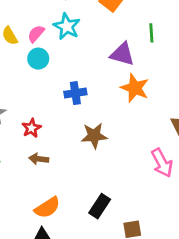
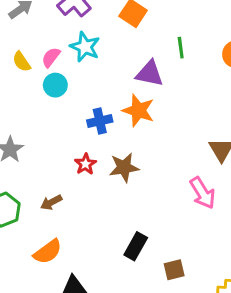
orange star: (135, 88) -> (138, 110), moved
red star: (31, 128) -> (85, 164), moved
brown arrow: (39, 159) -> (51, 202), moved, turned -30
orange semicircle: (47, 208) -> (48, 252), moved

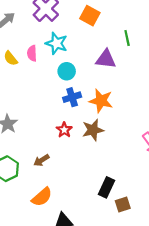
pink semicircle: (51, 57) -> (32, 53), turned -35
cyan circle: (55, 85) -> (67, 71), moved
orange star: (138, 110) -> (101, 101), moved
brown square: (174, 270) -> (123, 204), moved

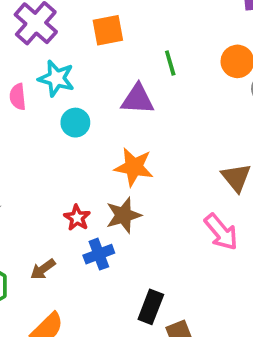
orange square: (90, 16) -> (108, 30), turned -36
blue cross: (72, 97) -> (99, 254), moved

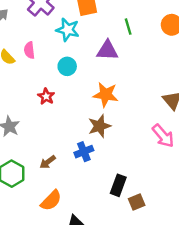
cyan star: (56, 78) -> (68, 30), moved
red star: (77, 218) -> (46, 96), moved

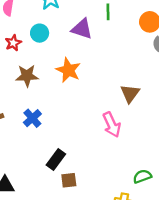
red star: (46, 96) -> (13, 43), moved
brown star: (99, 126) -> (27, 76), moved
blue cross: (84, 152) -> (32, 118), turned -36

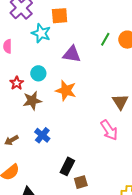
green line: (108, 12) -> (105, 39), moved, turned 40
cyan circle: (40, 33) -> (38, 73), moved
red star: (13, 43) -> (17, 83), moved

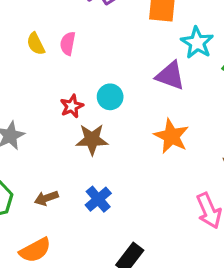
cyan star: (41, 33) -> (197, 43), moved
orange star: (66, 90) -> (171, 136), moved

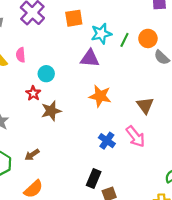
cyan star: (197, 43) -> (101, 34), turned -30
cyan circle: (110, 97) -> (46, 74), moved
blue cross: (98, 199) -> (107, 141), moved

